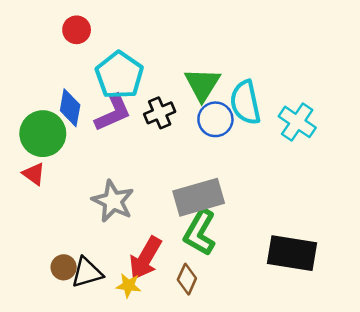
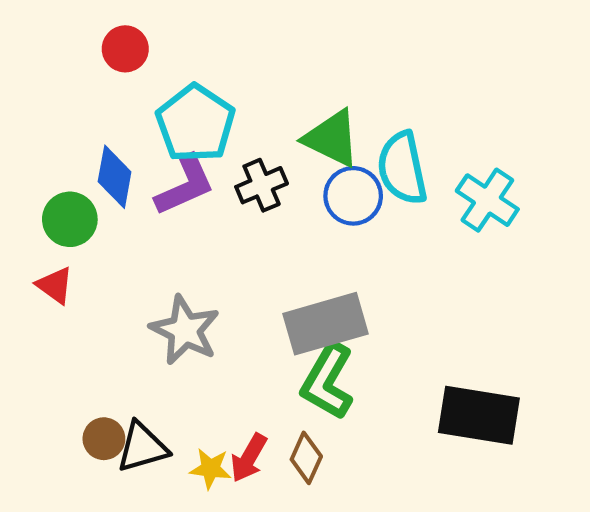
green triangle: (202, 84) -> (332, 138), turned -36
green circle: (43, 134) -> (70, 219), size x0.7
red arrow: (145, 258) -> (249, 458), moved, size x0.7

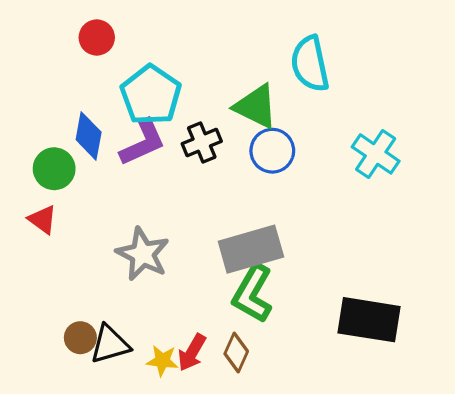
cyan semicircle: (402, 168) -> (310, 64), moved

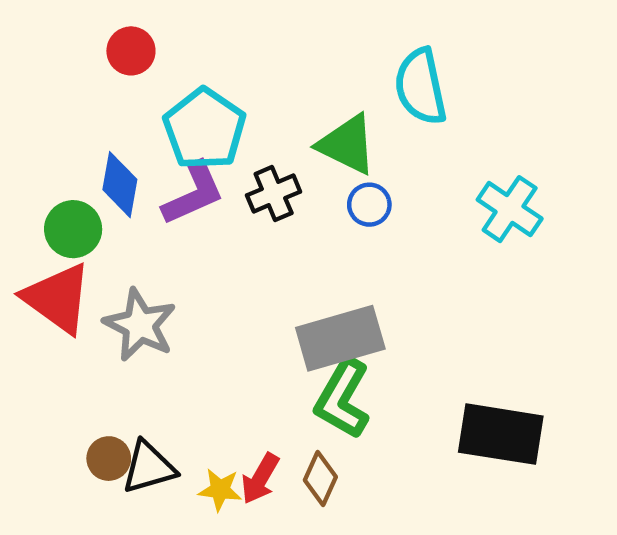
blue circle: (272, 151) -> (369, 205), size x0.7
red triangle: (43, 220) -> (57, 298), size x1.8
gray star: (143, 254) -> (140, 325), moved

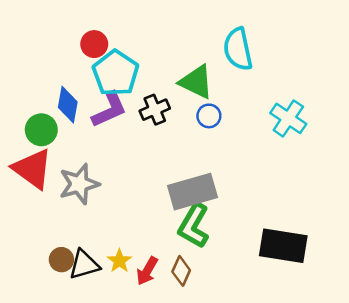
red circle: (131, 51) -> (94, 44), moved
gray star: (140, 325) -> (79, 184), turned 30
yellow star: (220, 490) -> (119, 261), moved, turned 30

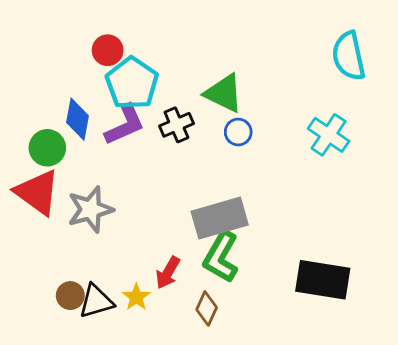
cyan semicircle: (238, 49) -> (349, 56), moved
red arrow: (147, 271) -> (168, 273), moved

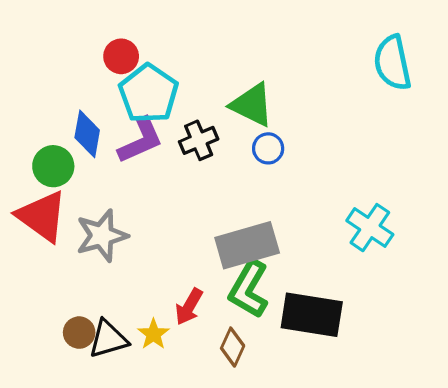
cyan cross: (329, 135) -> (370, 228), moved
black rectangle: (323, 280) -> (312, 315), moved

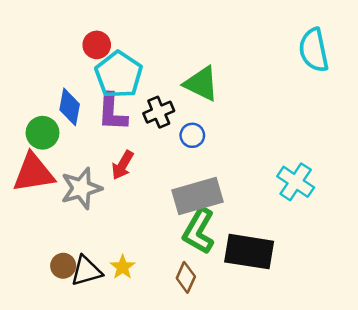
purple L-shape: (140, 140) -> (112, 112), turned 117
blue circle: (268, 148) -> (192, 135), moved
red triangle: (42, 216) -> (33, 173), turned -45
red arrow: (189, 307) -> (123, 165), moved

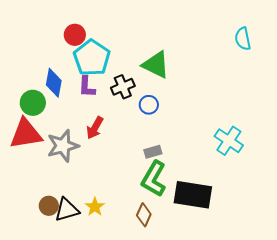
cyan semicircle: (314, 50) -> (243, 39), size x0.7
purple L-shape: (112, 112) -> (87, 87), size x0.7
gray rectangle: (197, 196) -> (153, 152), size x0.5

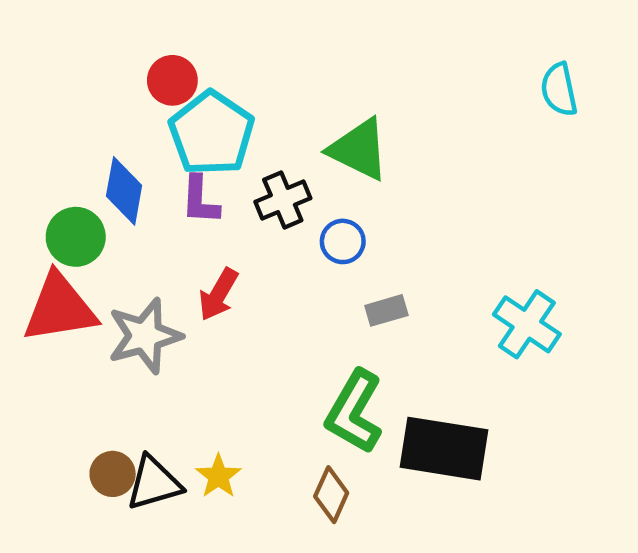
gray rectangle: (153, 152) -> (386, 310), moved

